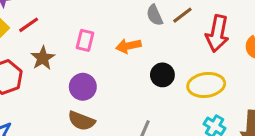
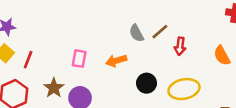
red line: (29, 25) -> (28, 60), moved, turned -30
red arrow: (217, 33) -> (180, 46), moved, size x0.6
brown star: (43, 58) -> (54, 88), moved

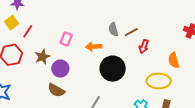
black circle: (147, 83) -> (113, 69), size x1.6
yellow ellipse: (184, 89) -> (159, 81), moved

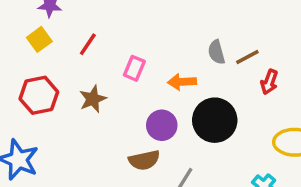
red line: (28, 31) -> (88, 44), moved
purple circle: (60, 69) -> (162, 125), moved
brown semicircle: (56, 90) -> (144, 160), moved, turned -42

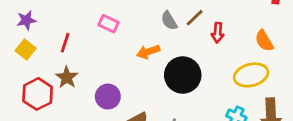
pink rectangle: (134, 68) -> (108, 24), moved, turned -72
brown star: (93, 99) -> (67, 77), moved
purple circle: (162, 125) -> (108, 97), moved

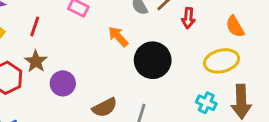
orange arrow: (148, 52) -> (118, 37), turned 65
purple circle: (108, 97) -> (63, 83), moved

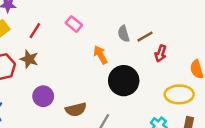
brown star: (36, 61) -> (29, 59), turned -30
purple circle: (63, 83) -> (43, 96), moved

